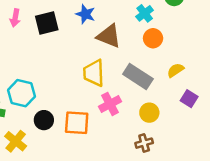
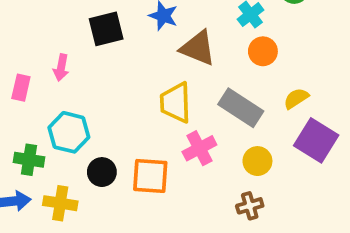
pink arrow: (15, 18) -> (61, 68), moved
purple square: (189, 99) -> (316, 140), size x1.6
yellow cross: (16, 141) -> (60, 203), turned -30

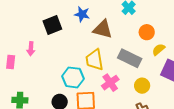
orange circle: (263, 51) -> (147, 32), moved
cyan hexagon: (69, 132) -> (73, 77), moved

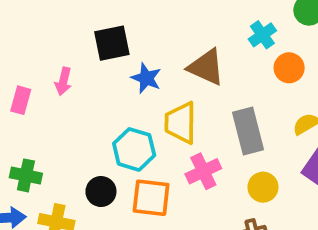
blue star: (82, 14) -> (146, 78), moved
orange circle: (147, 32) -> (289, 68), moved
gray rectangle: (130, 58) -> (248, 131), turned 40

